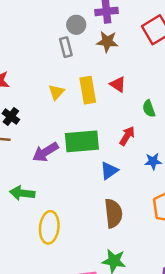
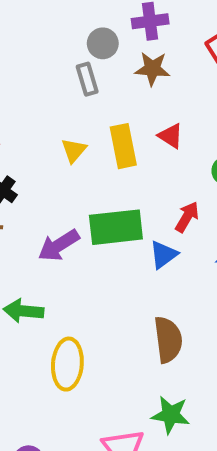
blue triangle: (109, 171) -> (164, 255), moved

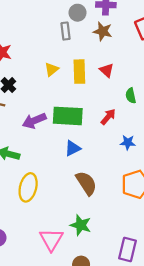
blue triangle: (164, 255) -> (73, 148), moved
brown semicircle: (168, 340) -> (86, 183), turned -35

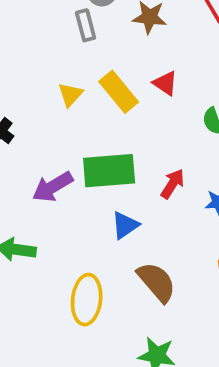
yellow rectangle: (79, 72) -> (119, 92), turned -30
red arrow: (108, 117) -> (172, 184), moved
yellow ellipse: (28, 187) -> (87, 300), moved

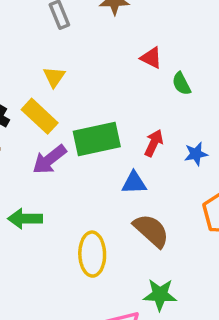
red triangle: (165, 83) -> (151, 58), moved
yellow rectangle: (119, 92) -> (40, 116), moved
blue triangle: (125, 225) -> (134, 183), moved, turned 40

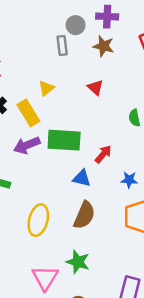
red triangle: (151, 58) -> (95, 87), moved
blue star: (196, 154) -> (129, 180), moved
brown semicircle: (151, 231) -> (84, 215), turned 56

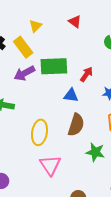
green star: (78, 262) -> (95, 152), moved
pink triangle: (45, 278) -> (50, 165), moved

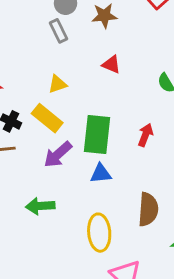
yellow triangle: (36, 26) -> (57, 84), turned 40
green rectangle: (54, 66) -> (97, 135), turned -68
blue triangle: (71, 95) -> (101, 174), moved

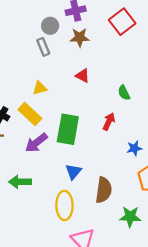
red arrow: (146, 135) -> (109, 122), moved
blue triangle: (101, 174) -> (73, 172), moved, turned -48

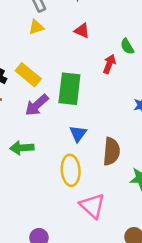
yellow triangle: (40, 88) -> (36, 27), moved
red arrow: (109, 122) -> (109, 64), moved

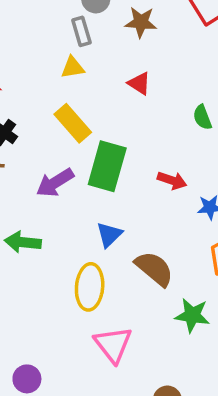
red arrow: (109, 64) -> (172, 180), moved, turned 78
yellow rectangle: (28, 75) -> (73, 123), moved
brown semicircle: (111, 151) -> (154, 269), turned -64

